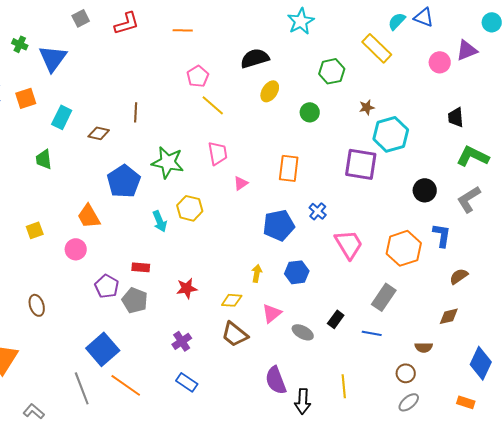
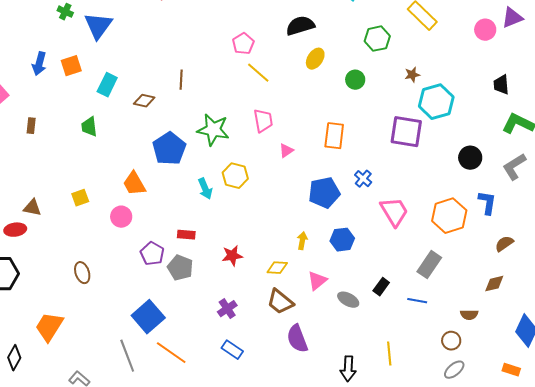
purple semicircle: (276, 380) -> (297, 339), moved

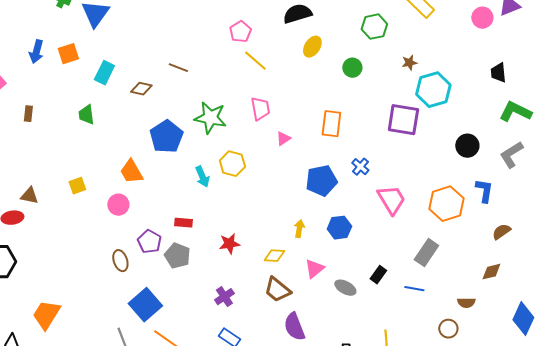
brown line: (181, 80) -> (178, 68), turned -72
brown ellipse: (82, 273) -> (120, 261), moved

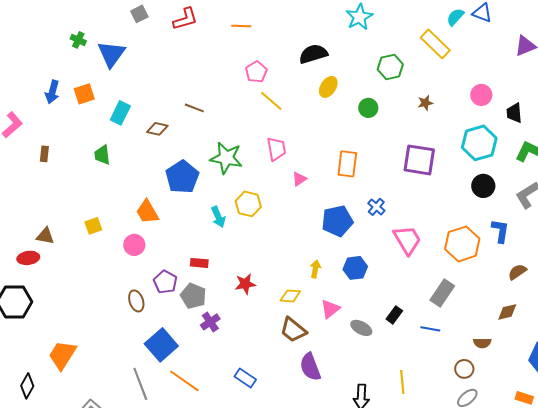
pink circle: (482, 18) -> (481, 95), moved
cyan hexagon: (433, 90) -> (479, 143), moved
purple cross: (224, 297) -> (210, 322), moved

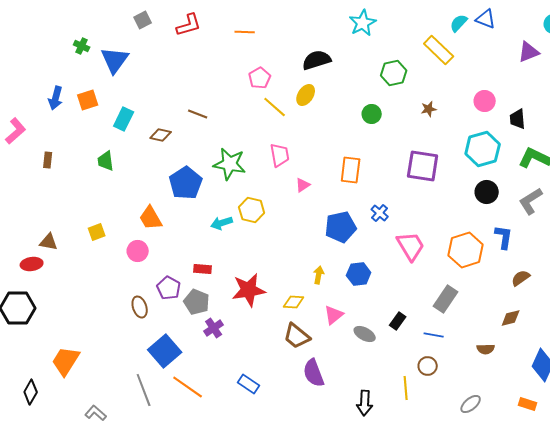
yellow ellipse: (328, 87) -> (306, 95), moved
cyan arrow: (218, 217) -> (222, 223), turned 95
red star: (245, 284) -> (249, 290), size x1.6
brown circle: (464, 369) -> (428, 366), moved

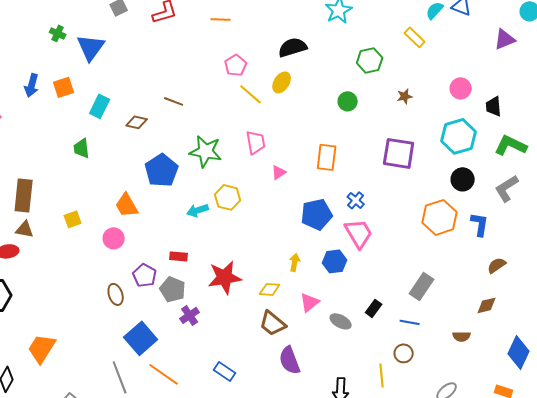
yellow rectangle: (439, 50) -> (415, 37), size x0.7
brown rectangle: (48, 160) -> (24, 195), moved, size x2.0
pink trapezoid: (411, 246) -> (359, 233), moved
orange hexagon: (466, 250) -> (440, 217), moved

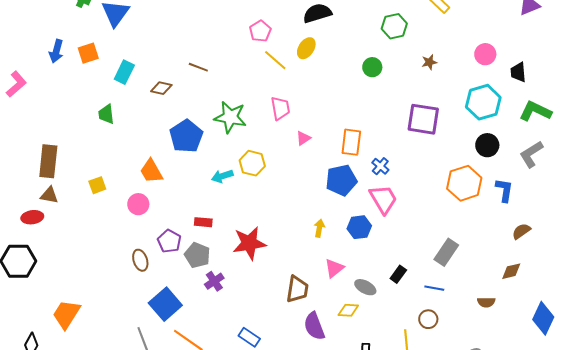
orange rectangle: (327, 157) -> (351, 142), moved
yellow diamond: (270, 289) -> (348, 310), moved
brown trapezoid: (273, 323) -> (297, 289), turned -120

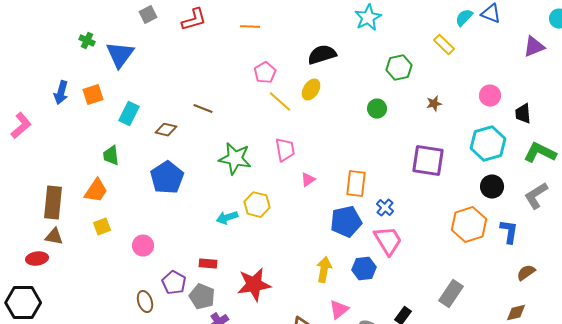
blue pentagon: (186, 136) -> (167, 178), moved
orange trapezoid: (151, 171) -> (96, 191), moved, turned -116
yellow arrow: (319, 228) -> (324, 270), size x1.4

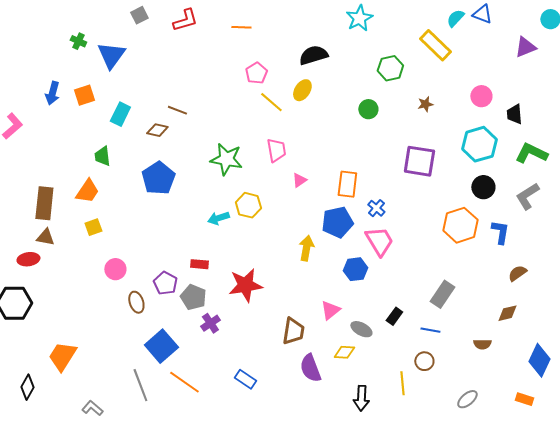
yellow rectangle: (444, 45) -> (435, 45), size x1.5
brown line: (203, 109) -> (177, 110), moved
pink circle: (143, 246) -> (115, 269), moved
yellow arrow: (324, 270) -> (306, 248), moved

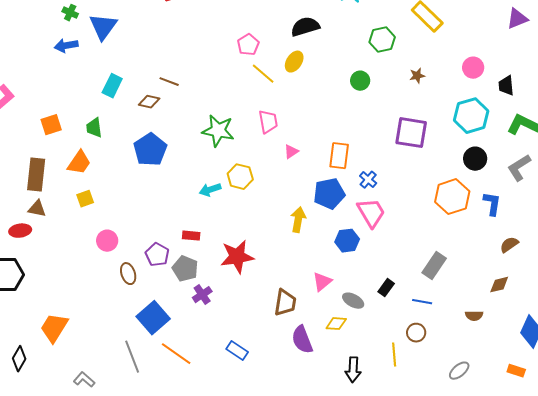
blue arrow: (52, 93) -> (66, 46), moved, turned 65
orange square: (84, 95) -> (51, 125), moved

